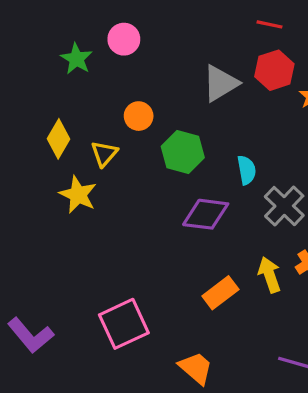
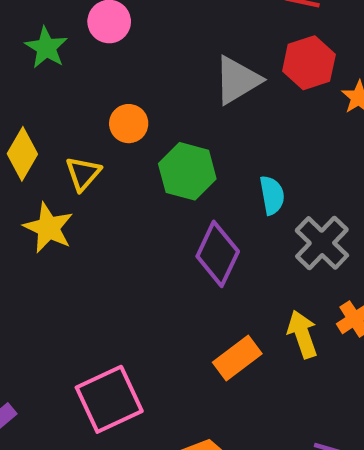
purple diamond: (206, 214) -> (218, 254), turned -72

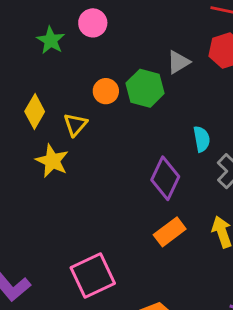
gray triangle: (237, 80) -> (178, 62), size x0.7
green hexagon: (187, 171) -> (145, 88), moved
orange rectangle: (237, 358) -> (170, 232), moved

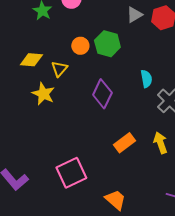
gray triangle: (178, 62) -> (134, 15), moved
yellow diamond: (35, 111) -> (31, 60), turned 65
purple diamond: (165, 178) -> (102, 94), moved

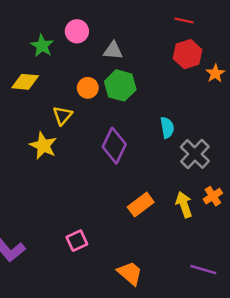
gray triangle: (134, 15) -> (113, 51), moved, turned 36
yellow diamond: (31, 60) -> (25, 82), moved
pink square: (71, 173) -> (77, 241), size x0.6

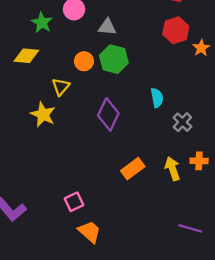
gray cross: (195, 154) -> (182, 122), size x0.7
orange cross: (213, 196) -> (199, 161), turned 35
orange trapezoid: (130, 273) -> (89, 232), moved

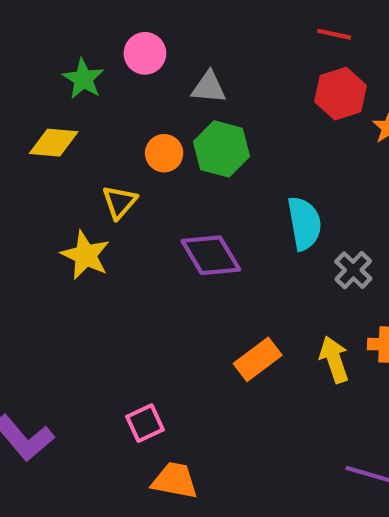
cyan semicircle: (157, 98) -> (304, 223), size x1.4
purple diamond: (108, 114) -> (211, 255), turned -56
orange trapezoid: (89, 232) -> (175, 481), turned -30

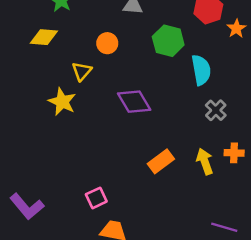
green hexagon: (221, 149) -> (168, 41), moved
cyan semicircle: (304, 223) -> (201, 70), moved

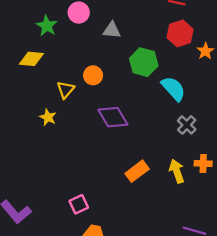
orange circle: (107, 43) -> (93, 75), moved
cyan semicircle: (201, 70) -> (173, 89), turned -32
yellow star: (62, 102) -> (48, 117), size x0.7

